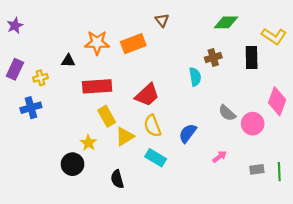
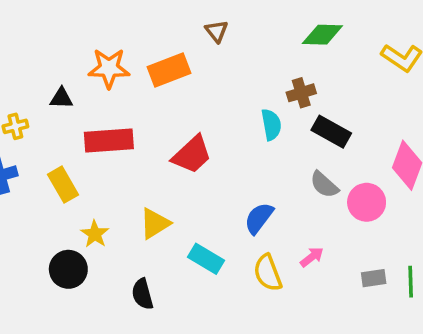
black rectangle: (252, 58) -> (331, 132), moved, turned -60
yellow rectangle: (107, 116) -> (63, 185), moved
yellow semicircle: (152, 126) -> (268, 273), moved

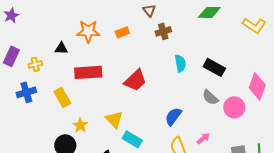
orange rectangle: (169, 70) -> (122, 32), size x0.6
brown cross: (301, 93) -> (163, 31), moved
yellow triangle: (155, 223) -> (114, 119), turned -42
cyan rectangle: (206, 259) -> (132, 139), moved

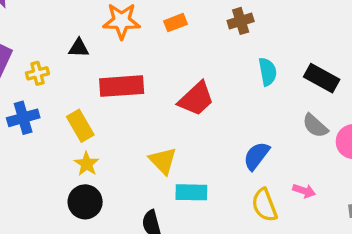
yellow star: (80, 125) -> (87, 164), moved
pink arrow: (203, 138) -> (304, 191), turned 56
cyan rectangle: (132, 139) -> (191, 192), turned -30

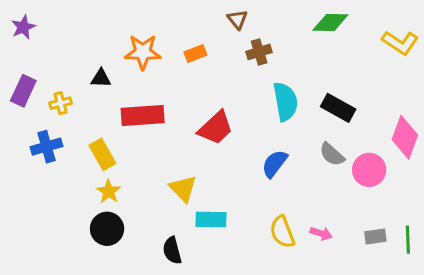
cyan semicircle: (268, 72) -> (285, 102), size x1.4
blue semicircle: (256, 156) -> (275, 164), moved
pink arrow: (304, 191) -> (321, 233), moved

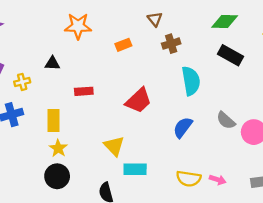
orange star: (143, 52) -> (78, 26), moved
black rectangle: (338, 108) -> (230, 55), moved
red rectangle: (143, 116) -> (84, 91), size x0.6
yellow rectangle: (102, 154) -> (54, 120), turned 30
yellow semicircle: (282, 232) -> (189, 179), turned -60

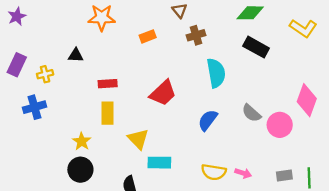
yellow rectangle: (54, 120) -> (108, 113), moved

